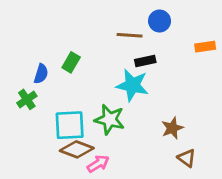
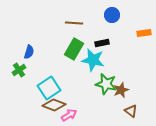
brown line: (130, 35) -> (74, 23), moved
green rectangle: (71, 62) -> (74, 49), moved, size x1.5
green star: (110, 119) -> (106, 84), moved
cyan square: (70, 125) -> (49, 88), turned -30

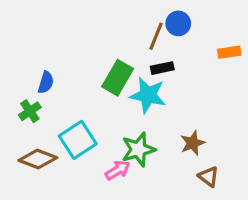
brown line: (74, 23) -> (156, 36), moved, turned -72
green star: (106, 84) -> (138, 149), moved, turned -30
brown diamond: (54, 105) -> (38, 159), moved
pink arrow: (69, 115) -> (118, 170), moved

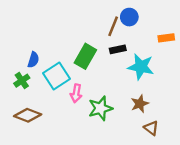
cyan star: (148, 95) -> (141, 67), moved
cyan square: (78, 140) -> (56, 76), moved
pink arrow: (118, 170) -> (76, 93), moved, turned 132

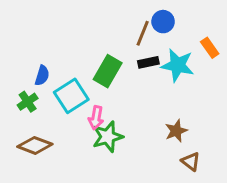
orange rectangle: (166, 38) -> (210, 48), turned 63
cyan star: (141, 67) -> (178, 65), moved
green star: (100, 108) -> (108, 137), moved

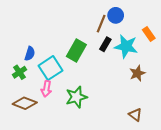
black rectangle: (148, 62) -> (105, 44), turned -48
pink arrow: (96, 118) -> (46, 89), moved
brown star: (176, 131) -> (137, 73), moved

